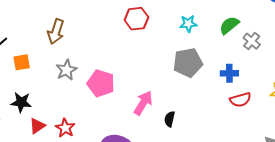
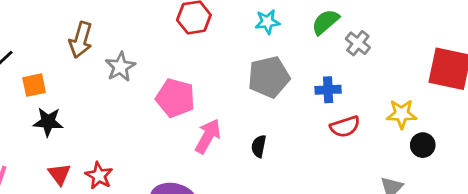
gray star: (66, 70) -> (120, 67), moved
pink pentagon: (101, 83) -> (175, 98), moved
black star: (21, 102) -> (48, 122), moved
black semicircle: (170, 119) -> (259, 146), moved
red triangle: (37, 126) -> (59, 174), turned -30

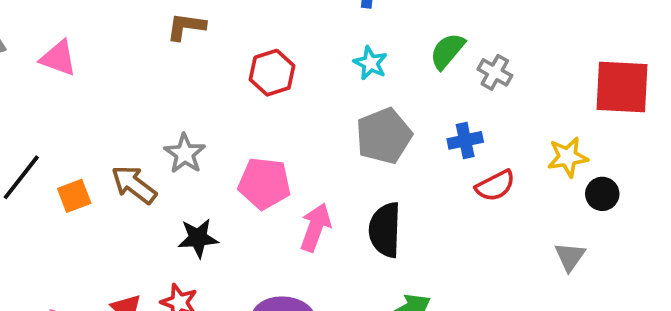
cyan star: (267, 22) -> (370, 63), turned -30
brown arrow: (81, 40) -> (134, 185), moved, turned 120
black star: (48, 122) -> (198, 238), moved
black semicircle: (259, 146) -> (385, 230), size x1.8

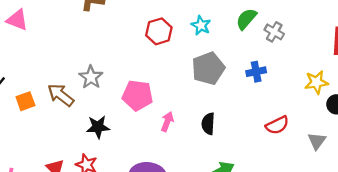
red hexagon: (272, 73) -> (159, 31), moved
red semicircle: (495, 186) -> (277, 125), moved
pink arrow: (315, 227) -> (167, 122), size x0.7
black semicircle: (385, 230) -> (208, 124), size x0.7

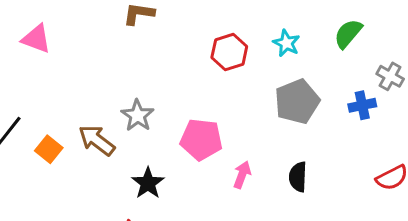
gray cross: (274, 32) -> (390, 76), moved
orange square: (25, 101) -> (49, 149), turned -30
black star: (98, 127) -> (148, 183), turned -30

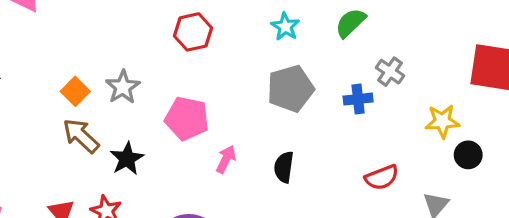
red hexagon: (229, 52) -> (193, 32), moved
brown arrow: (97, 140) -> (81, 136), moved
orange square: (49, 149) -> (75, 91), moved

